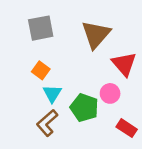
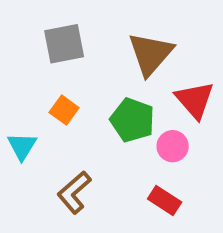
cyan triangle: (52, 93) -> (22, 146), moved
green pentagon: (84, 108) -> (132, 120), moved
red rectangle: (127, 128) -> (165, 200), moved

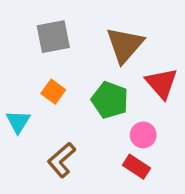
pink circle: (173, 146) -> (143, 135), moved

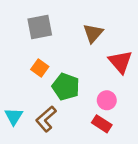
brown triangle: (125, 45) -> (93, 33), size x0.7
green pentagon: (110, 100) -> (66, 87), moved
cyan triangle: (18, 122) -> (14, 116), moved

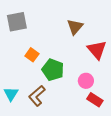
gray square: (40, 27) -> (17, 22), moved
red rectangle: (102, 124) -> (95, 100), moved

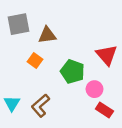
brown triangle: (75, 27) -> (47, 35), moved, turned 42
green pentagon: (53, 70) -> (72, 71), moved

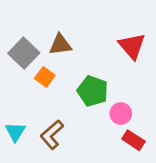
gray square: (19, 24) -> (24, 53), moved, turned -35
red triangle: (107, 55) -> (132, 46), moved

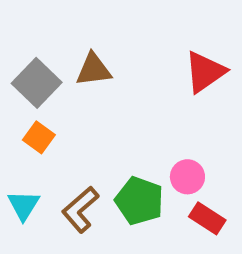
red triangle: (132, 46) -> (205, 72), turned 36
orange square: (45, 77) -> (39, 137), moved
green pentagon: (93, 91) -> (139, 201), moved

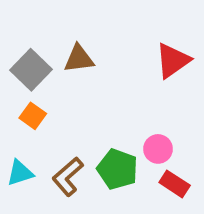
cyan triangle: (24, 205) -> (20, 173), turned 40

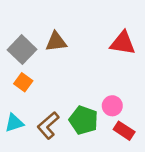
red triangle: (173, 61) -> (123, 43), turned 44

